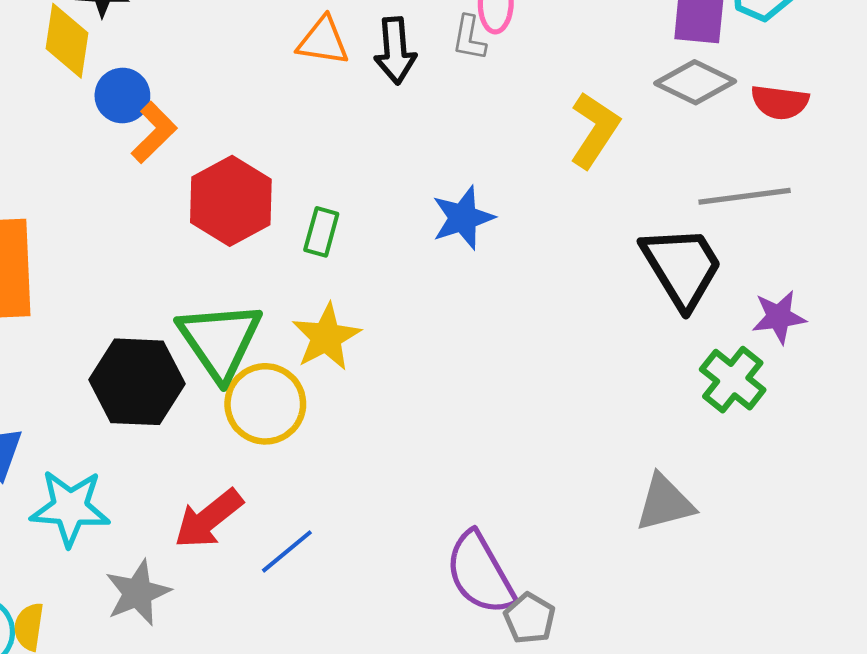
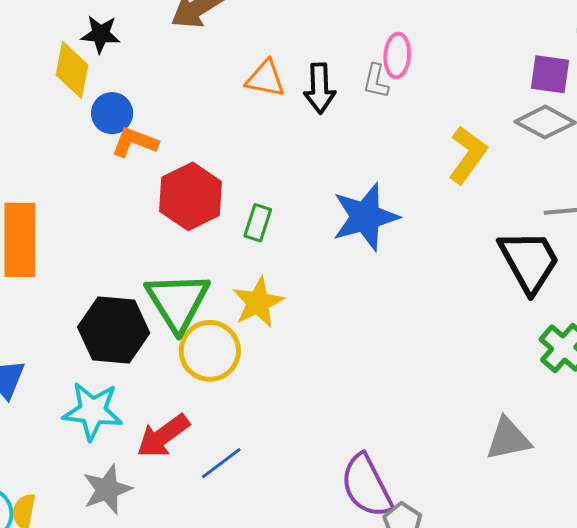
orange L-shape: (154, 132) -> (135, 142), turned -117
blue star: (463, 218) -> (365, 217), size x1.4
cyan star: (70, 508) -> (93, 411), moved

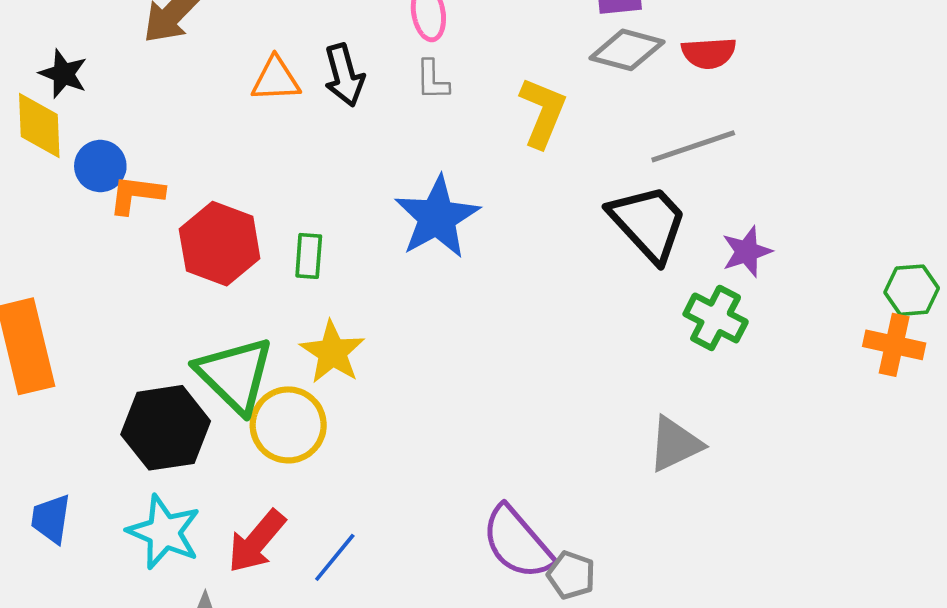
black star: (101, 34) -> (63, 74), turned 30
gray L-shape: (376, 81) -> (432, 80), moved
cyan star: (93, 411) -> (164, 532), turned 30

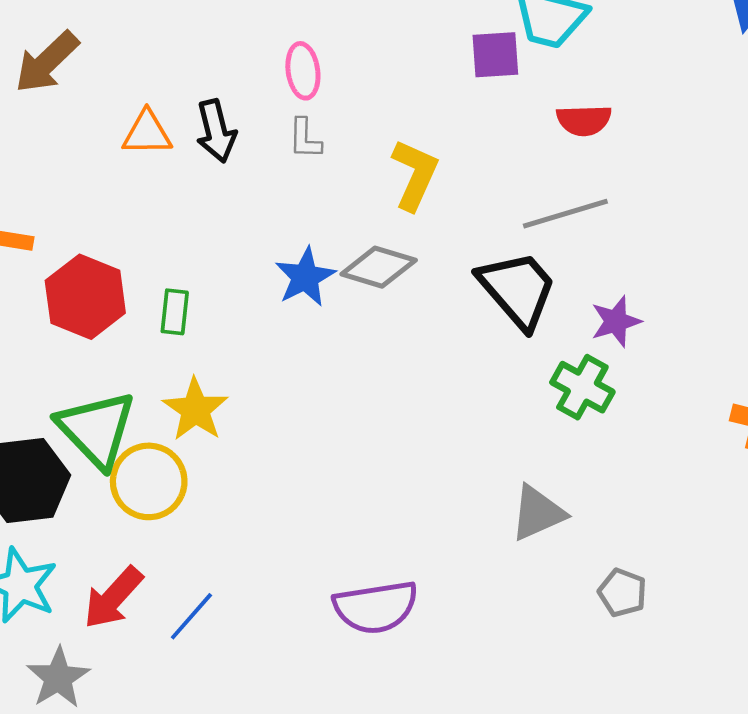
gray diamond: (627, 50) -> (379, 267), moved
blue star: (437, 217) -> (305, 277), size x0.7
purple semicircle: (517, 543) -> (376, 607), turned -60
gray pentagon: (571, 575) -> (622, 593), moved

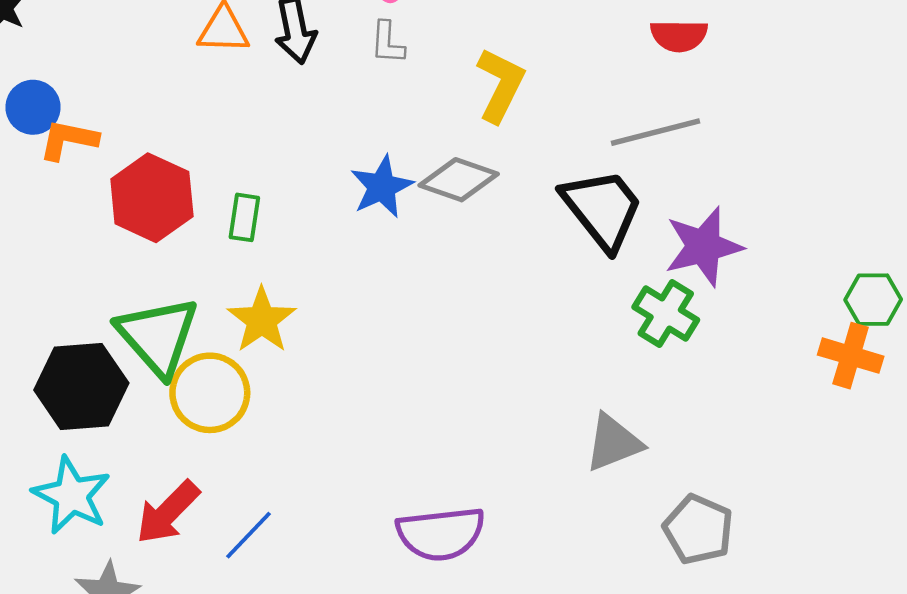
purple star: (616, 321) -> (703, 247), size x1.5
gray pentagon: (622, 593) -> (698, 529), size x1.4

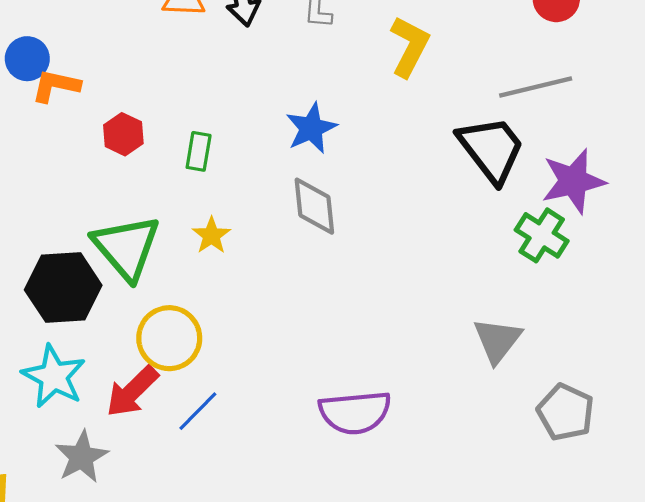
gray diamond: (459, 180) -> (314, 206), moved, turned 64
red hexagon: (152, 198) -> (123, 134), size x0.6
yellow star: (262, 320) -> (211, 236), size x0.7
yellow circle: (210, 393) -> (169, 338), moved
gray triangle: (614, 443) -> (497, 340), turned -32

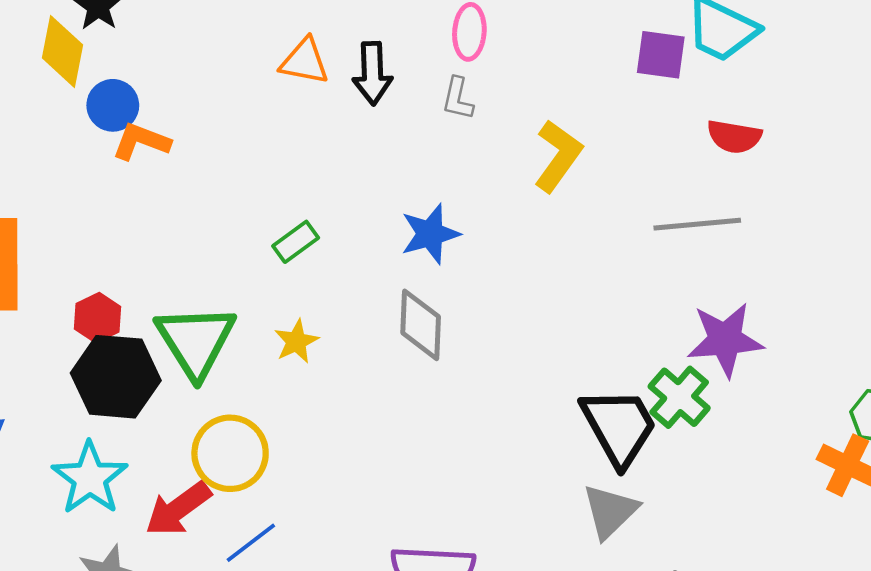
red hexagon: (123, 134) -> (98, 318), moved
black trapezoid: (491, 149) -> (619, 427), moved
green rectangle: (199, 151) -> (296, 242), turned 36

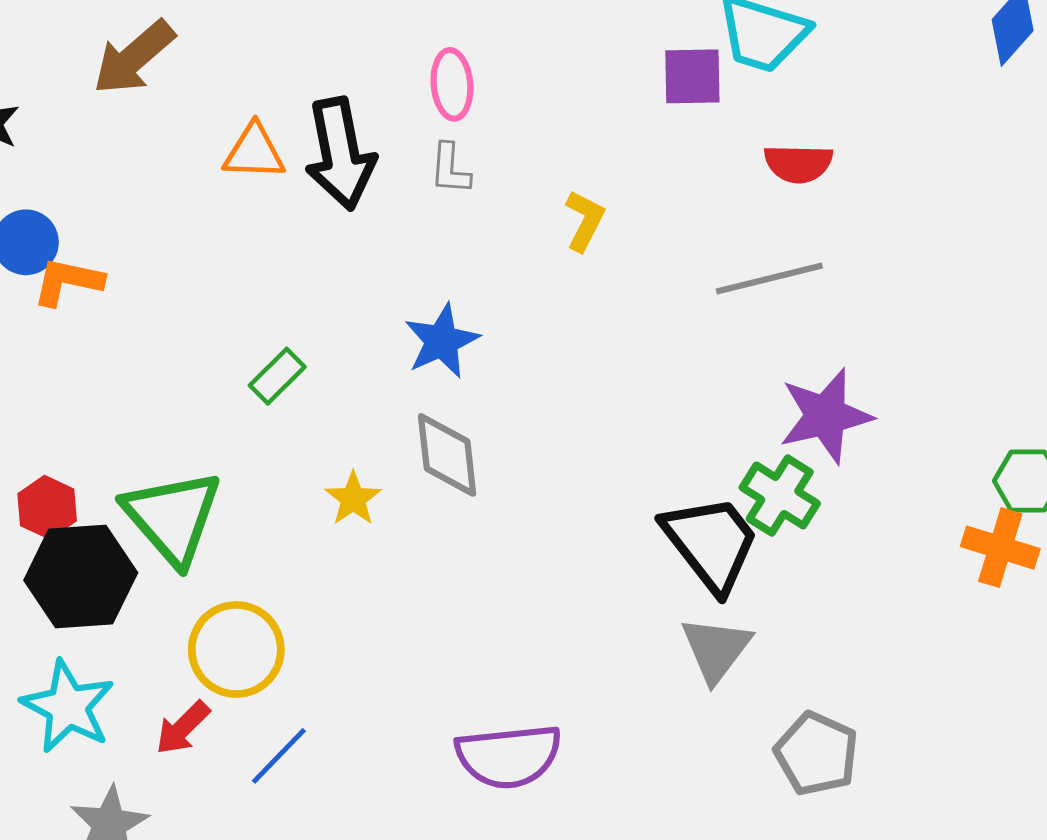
black arrow: (372, 73) -> (340, 154), size x1.4
yellow L-shape: (558, 156) -> (585, 221), size x0.7
yellow star: (296, 341) -> (353, 499), moved
red arrow: (178, 509) -> (183, 728), size x0.7

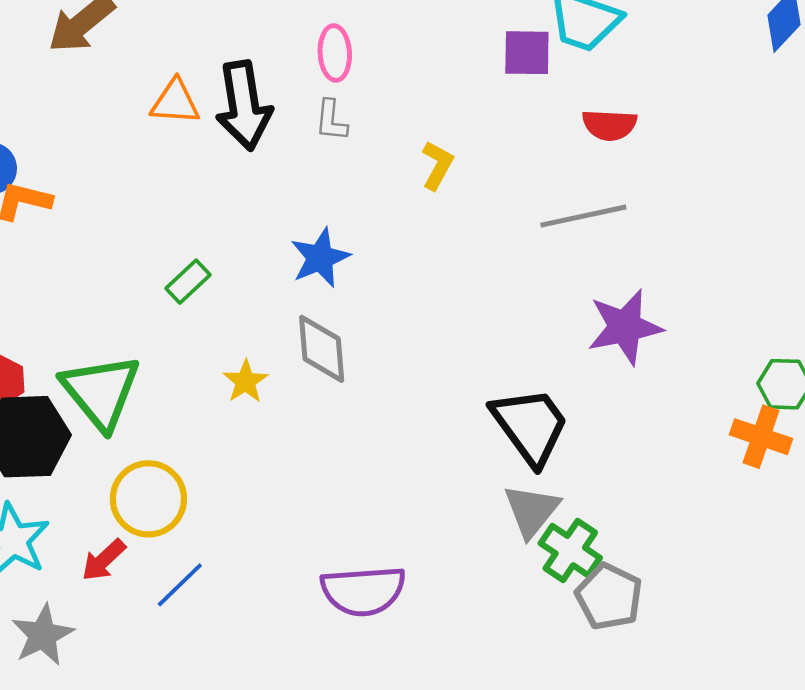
green cross: (780, 495) -> (570, 551), moved

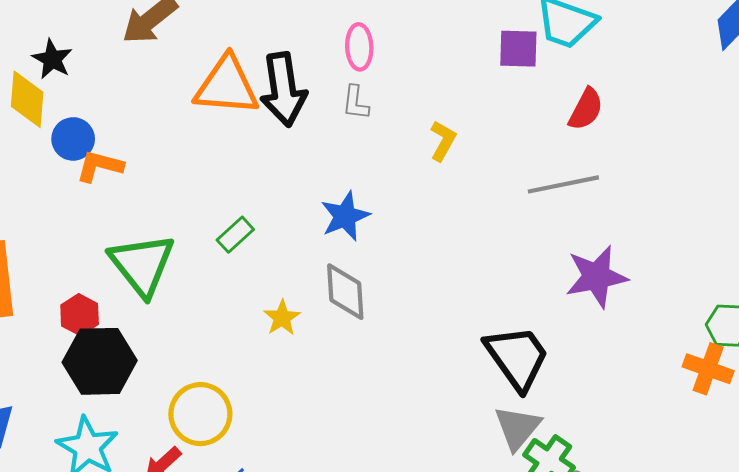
orange triangle: (175, 102) -> (227, 86), size x1.6
red semicircle: (609, 125) -> (586, 109), turned -66
green triangle: (101, 392) -> (142, 265), moved

